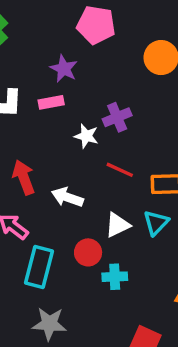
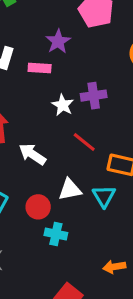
cyan triangle: (156, 223) -> (104, 196), turned -30

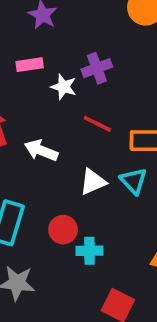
pink rectangle: (40, 68) -> (30, 65), moved
red circle: (38, 207) -> (63, 230), moved
cyan cross: (56, 234) -> (89, 251), moved

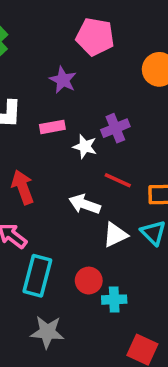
white arrow: (41, 150) -> (85, 204), moved

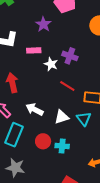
purple cross: (115, 128) -> (70, 56), turned 35
white arrow: (85, 204) -> (35, 109), moved
cyan cross: (114, 300) -> (62, 146), moved

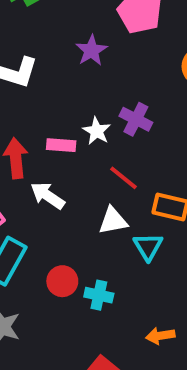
pink rectangle: (34, 50) -> (61, 145), moved
white arrow: (35, 109) -> (48, 196), moved
white triangle: (62, 117) -> (113, 221), moved

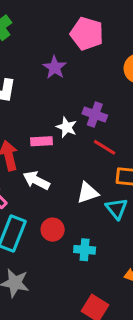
red line: (124, 178) -> (105, 147), moved
red circle: (62, 281) -> (53, 230), moved

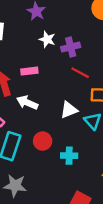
purple cross: (95, 114) -> (71, 47), turned -30
white star: (67, 127) -> (47, 39), moved

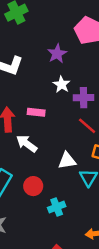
cyan cross: (69, 156) -> (57, 207), turned -35

